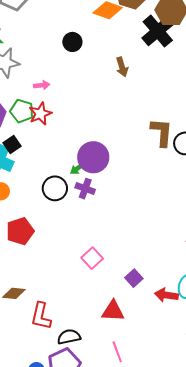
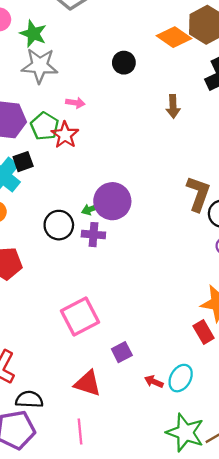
red star: (40, 114) -> (65, 135), turned -30
purple cross: (85, 189) -> (93, 235), turned -30
pink square: (92, 258) -> (80, 317), size x1.5
red arrow: (166, 295) -> (154, 382), size x0.7

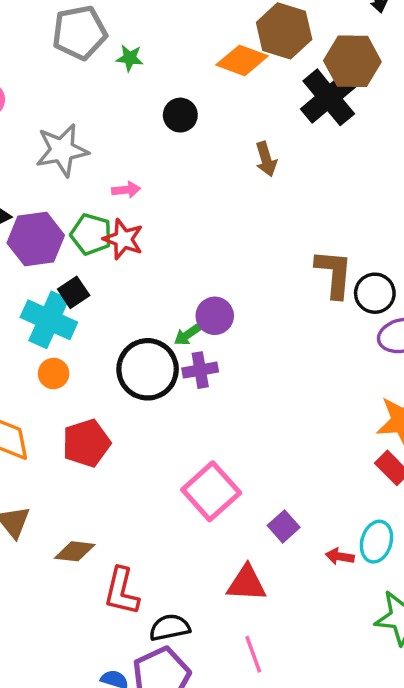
green star: (33, 34) -> (130, 58), moved, size x0.7
purple circle: (112, 201) -> (215, 316), size x0.7
black circle: (59, 225) -> (148, 369), size x1.4

